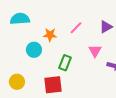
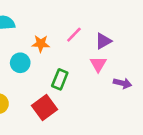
purple triangle: (106, 27) -> (103, 41), moved
red square: (53, 85) -> (45, 108), turned -30

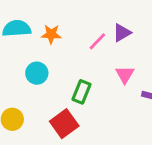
purple triangle: (103, 41) -> (122, 33), moved
orange star: (41, 44) -> (51, 34), moved

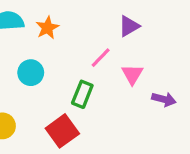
orange star: (51, 34) -> (47, 28), turned -30
pink line: (97, 41) -> (101, 58), moved

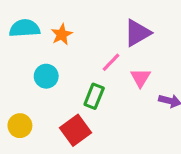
purple triangle: (129, 26) -> (137, 33), size x1.4

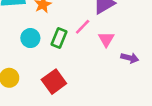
green rectangle: (94, 96) -> (59, 38), moved

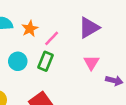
pink line: (83, 27) -> (52, 38), moved

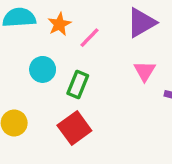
green rectangle: (46, 61) -> (78, 84), moved

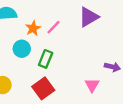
orange star: (59, 24) -> (33, 28), moved
pink triangle: (145, 71) -> (92, 85), moved

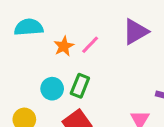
cyan circle: (22, 49) -> (52, 89), moved

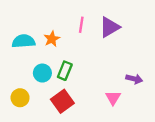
cyan semicircle: (29, 27) -> (24, 41), moved
pink line: (90, 45) -> (81, 25), moved, turned -35

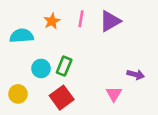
orange star: (52, 39) -> (52, 21), moved

